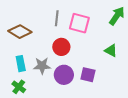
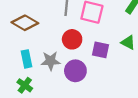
purple square: (88, 75) -> (100, 50), moved

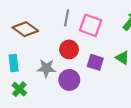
cyan rectangle: (26, 59) -> (14, 63), moved

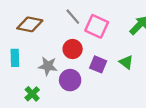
gray line: (67, 18) -> (73, 17), turned -56
brown diamond: (25, 29) -> (30, 24), turned -30
green cross: (19, 89) -> (32, 94), moved

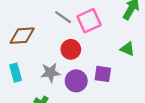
pink square: (97, 26) -> (89, 21), turned -35
purple square: (98, 64) -> (103, 74), moved

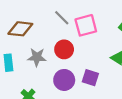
gray star: (50, 73) -> (37, 57), moved

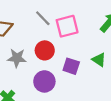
purple square: (90, 78) -> (71, 66), moved

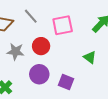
gray line: (43, 18) -> (31, 16), moved
purple square: (71, 66) -> (66, 82), moved

